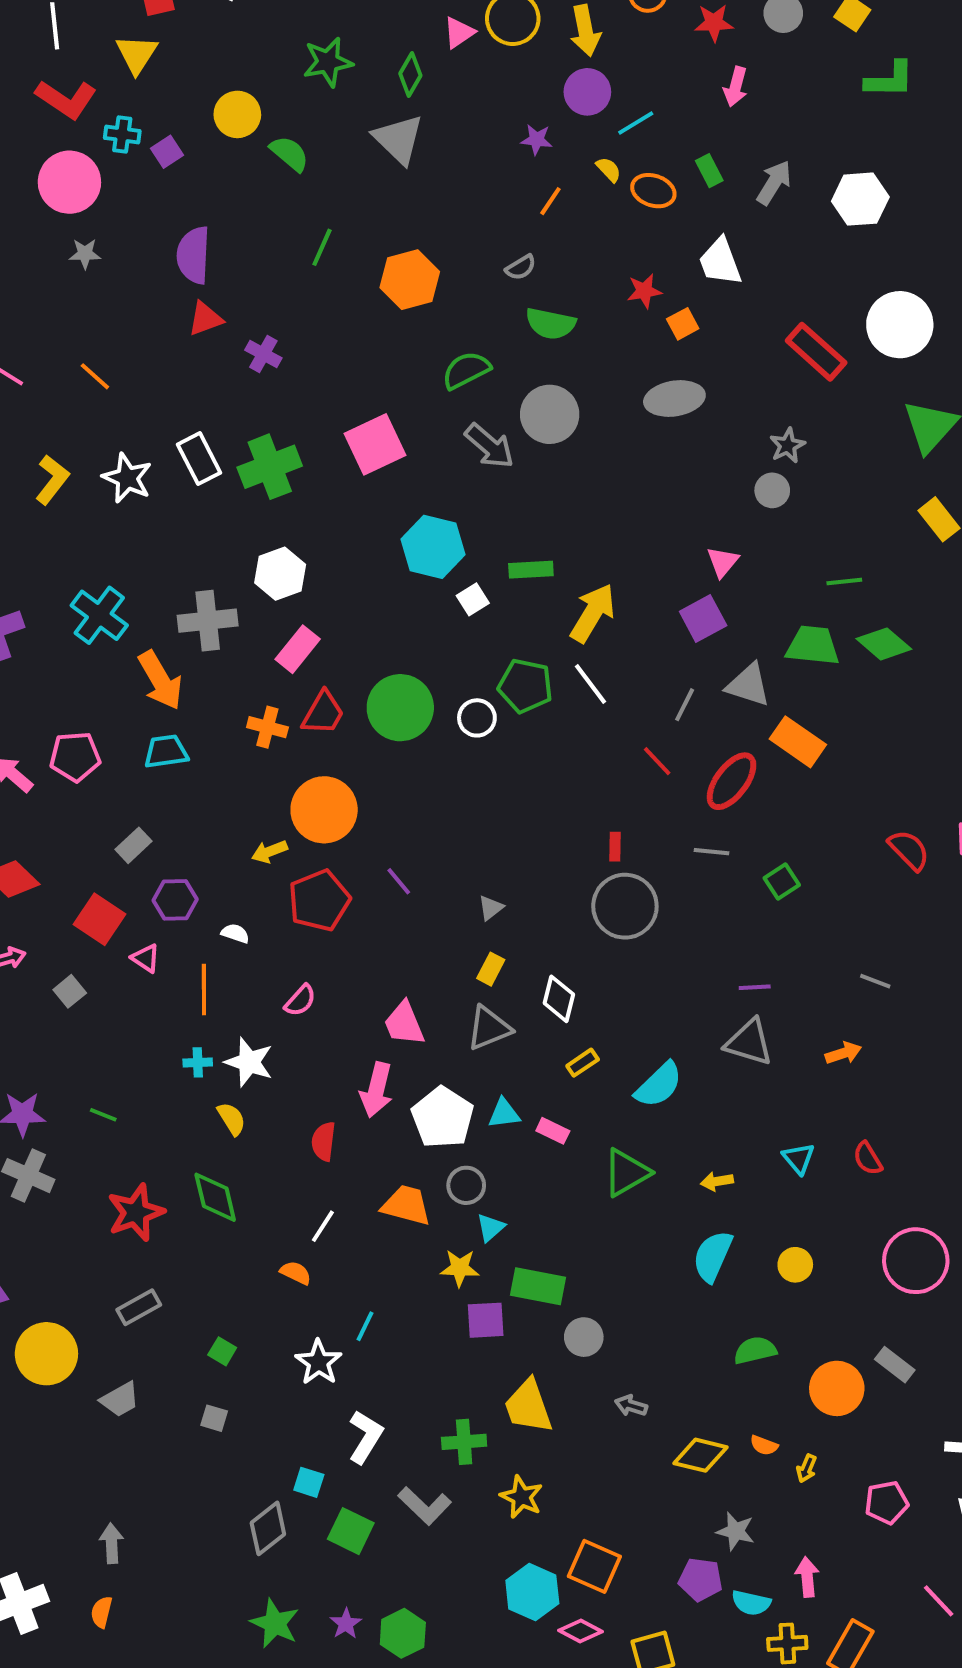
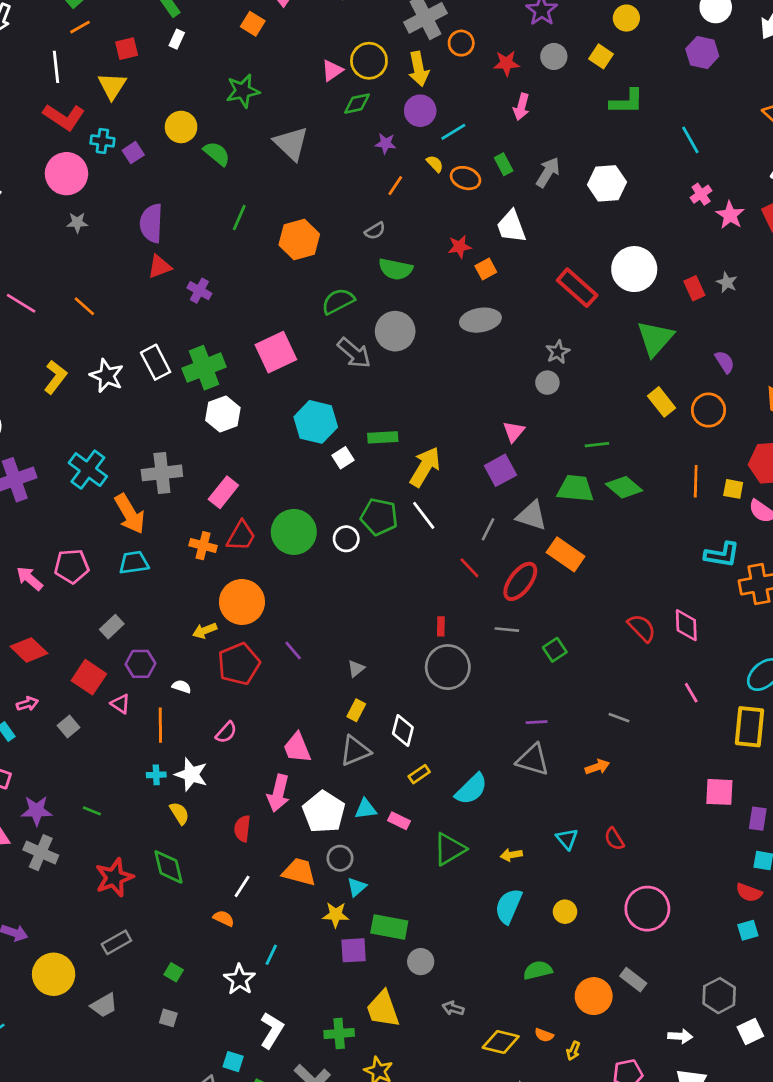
green diamond: (410, 74) -> (357, 104), moved, turned 48
white hexagon: (280, 574) -> (223, 414), moved

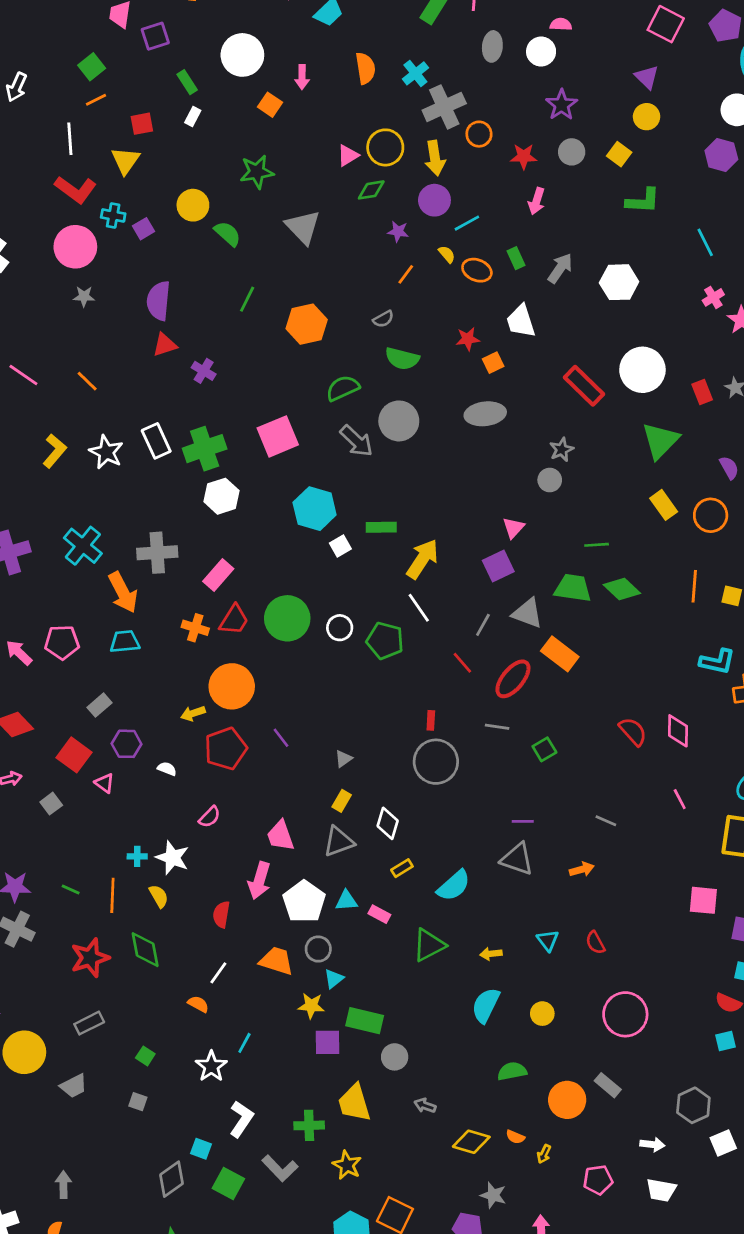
green pentagon: (379, 517) -> (385, 641), moved
orange line: (160, 725) -> (112, 895), moved

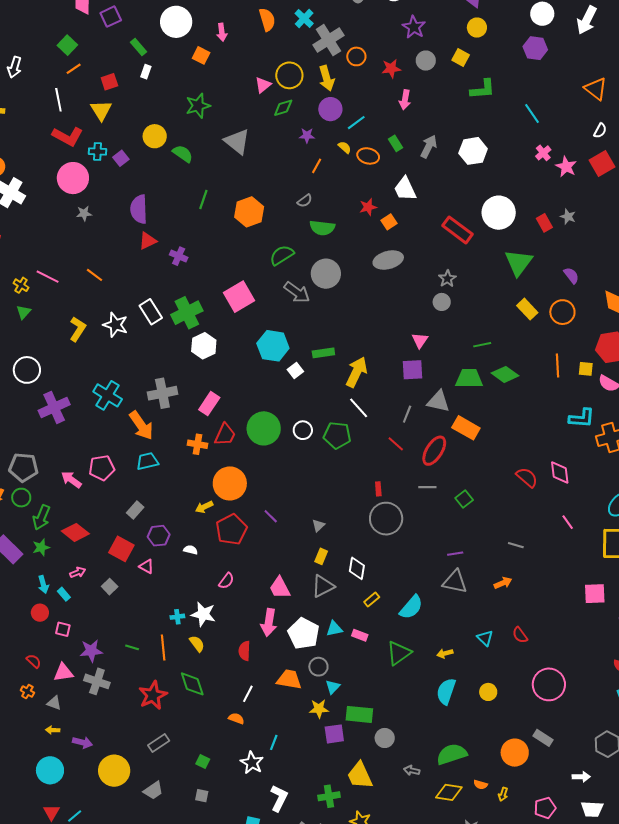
purple square: (498, 566) -> (413, 370), turned 30
green semicircle: (512, 1071) -> (452, 754), moved, size x1.4

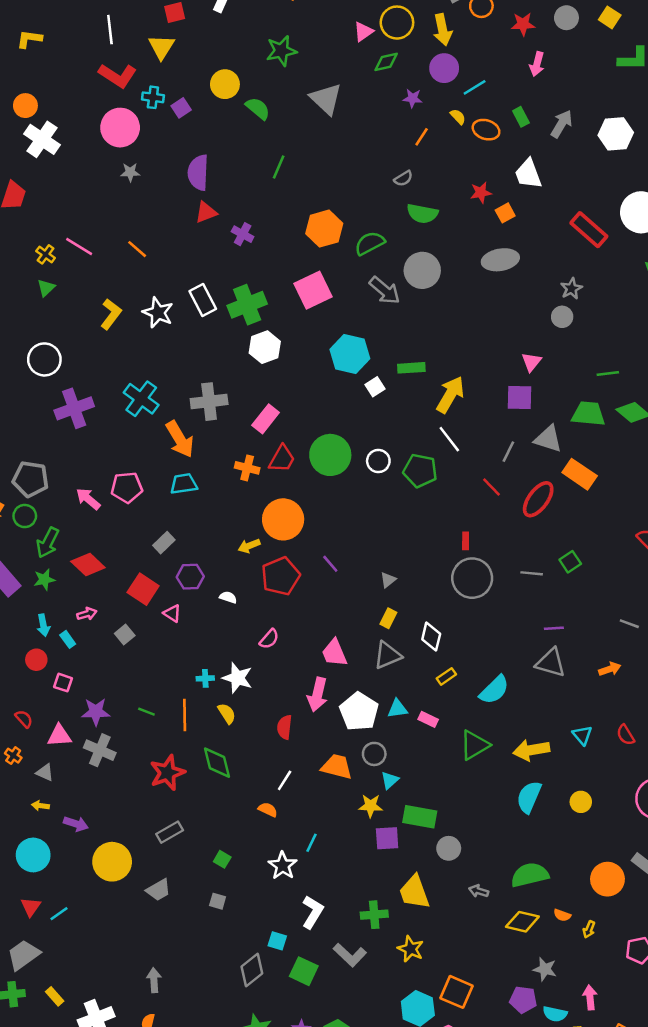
orange hexagon: (249, 212) -> (324, 229), moved
gray line: (427, 487) -> (532, 573), moved
yellow arrow: (445, 653) -> (531, 750), size x1.8

